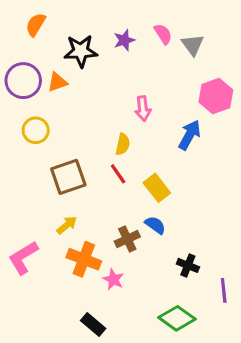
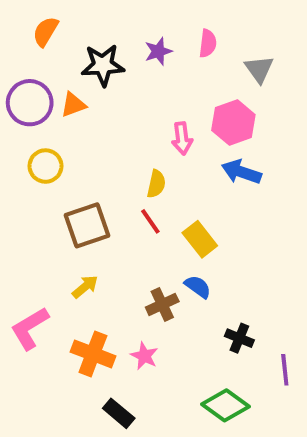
pink semicircle: (163, 34) -> (208, 43), turned 40
gray triangle: (193, 45) -> (259, 69), moved
pink hexagon: (216, 96) -> (233, 123), moved
blue arrow: (189, 135) -> (241, 172), turned -100
orange cross: (84, 259) -> (93, 354), moved

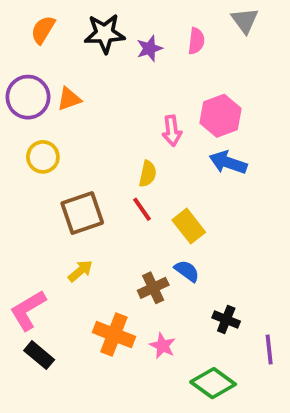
black star: (103, 65) -> (105, 34), moved
gray triangle: (259, 69) -> (245, 20), moved
orange cross: (93, 354) -> (114, 335), moved
pink star: (144, 356) -> (163, 346), moved
black rectangle: (119, 413) -> (39, 355), moved

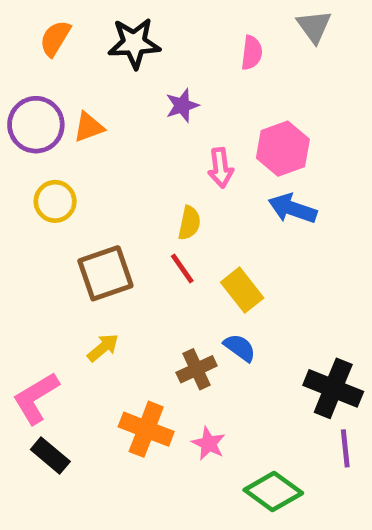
purple star: (149, 48) -> (182, 105), moved
black cross: (226, 320) -> (333, 388), moved, size x1.6

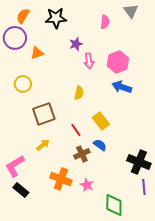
purple circle: (36, 125) -> (15, 38), moved
pink arrow: (221, 168) -> (89, 61), moved
red line: (182, 269) -> (76, 130), moved
green diamond: (273, 492) -> (114, 205), turned 55

